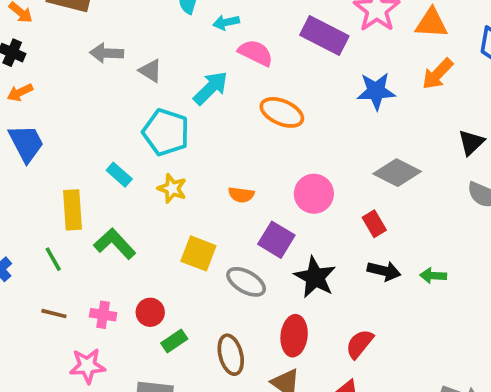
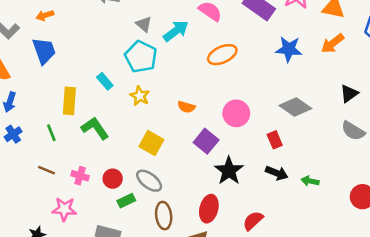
gray triangle: (150, 71) -> (144, 24), moved
orange ellipse: (282, 112) -> (222, 55), turned -56
gray ellipse: (246, 282) -> (149, 181), moved

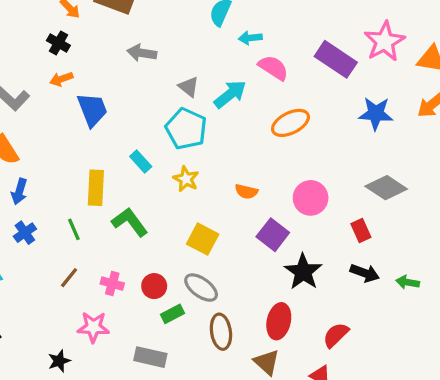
blue trapezoid: (44, 51) -> (92, 110), moved
brown line: (47, 170) -> (69, 278), turned -72

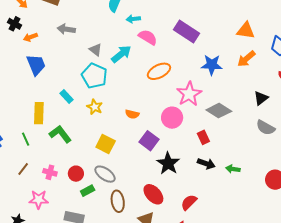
pink star: (385, 41) -> (189, 94), moved
orange arrow: (61, 79) -> (30, 37), moved
red ellipse: (279, 321) -> (153, 194), turned -55

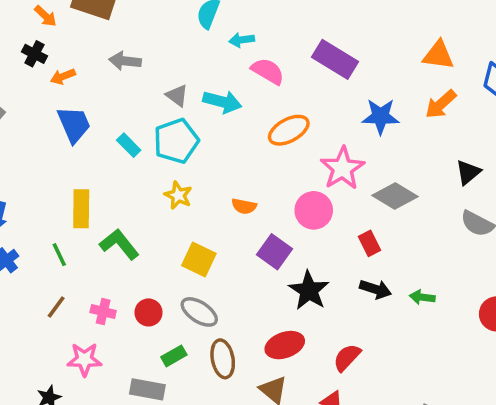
cyan arrow: (121, 54) -> (222, 102), turned 55
cyan pentagon: (94, 76) -> (176, 141), turned 30
cyan rectangle: (66, 96) -> (129, 145), moved
green rectangle: (88, 191) -> (174, 356), moved
red ellipse: (153, 194) -> (285, 345), turned -65

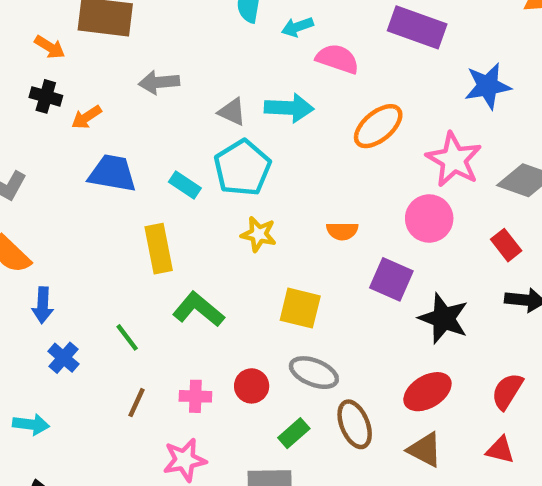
blue trapezoid: (74, 124) -> (112, 173), turned -45
yellow rectangle: (81, 209) -> (159, 249), moved

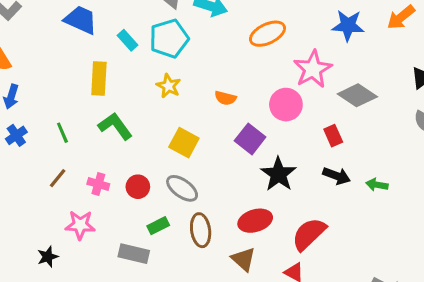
red semicircle: (507, 391) -> (309, 234), size x1.4

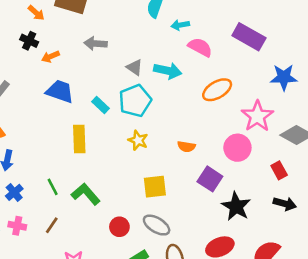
green L-shape: (115, 126) -> (86, 194), moved
yellow square: (184, 143) -> (155, 187), turned -30
pink cross: (98, 184) -> (17, 226), moved

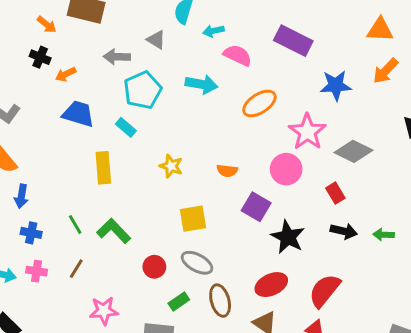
gray triangle: (135, 67) -> (156, 40), moved
cyan pentagon: (135, 101) -> (143, 90), moved
blue cross: (14, 192) -> (31, 233), turned -36

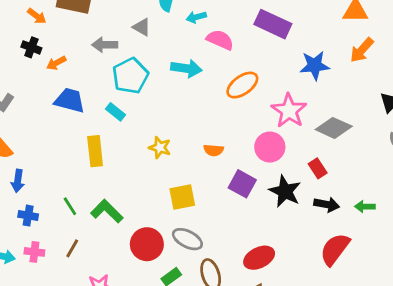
black star: (288, 237) -> (285, 191), moved
red circle: (154, 267) -> (147, 244), size x1.5
red semicircle: (325, 291) -> (335, 249), moved

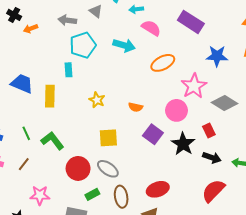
blue trapezoid: (70, 100) -> (22, 84), moved
cyan rectangle: (115, 112) -> (68, 70), turned 40

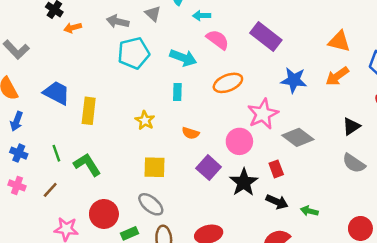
cyan rectangle: (68, 70) -> (177, 92), moved
red circle: (78, 168) -> (104, 214), moved

